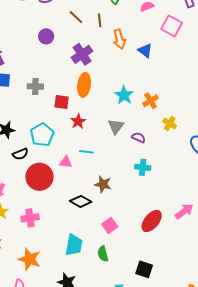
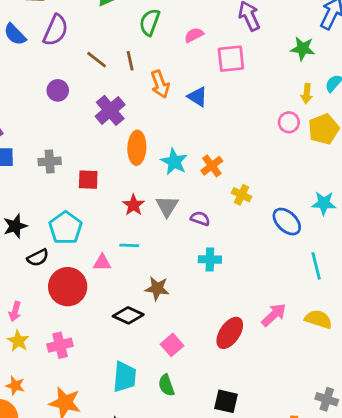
pink square: (172, 26) -> (231, 59), turned -30
orange ellipse: (84, 85) -> (137, 148), moved
red star: (78, 121) -> (133, 205), moved

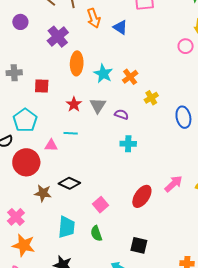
yellow cross: (242, 195) -> (151, 98), turned 32
blue ellipse: (287, 222) -> (183, 117), turned 35
brown star: (157, 288) -> (43, 193), moved
pink cross: (60, 345) -> (16, 217), moved, turned -30

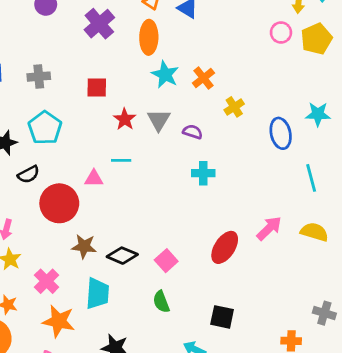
orange ellipse: (77, 63) -> (149, 37), moved
red square: (42, 86) -> (97, 88), moved
cyan pentagon: (25, 120) -> (45, 128), moved
black diamond: (69, 183) -> (122, 256), moved
cyan trapezoid: (67, 227) -> (97, 293), moved

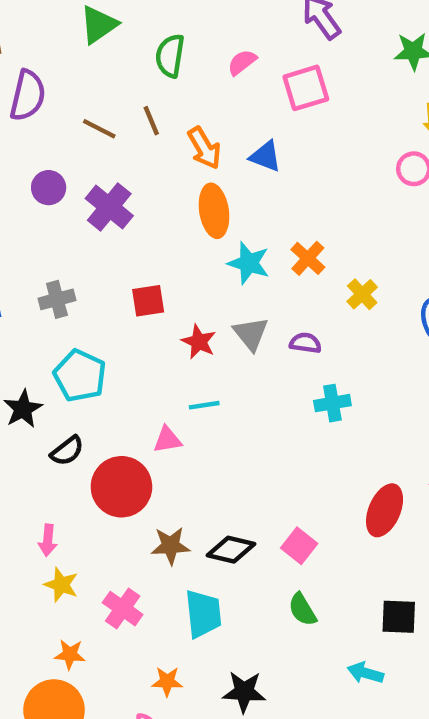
purple cross: (99, 24) -> (109, 207), moved
orange star: (59, 321) -> (167, 681), moved, size x0.6

